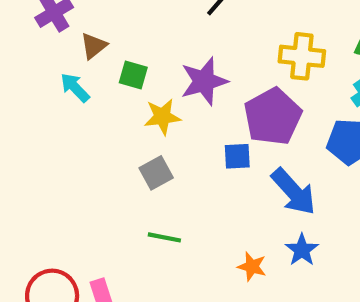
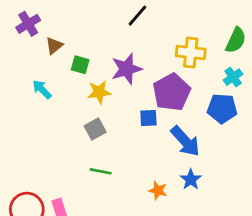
cyan arrow: (75, 88) -> (42, 89), moved

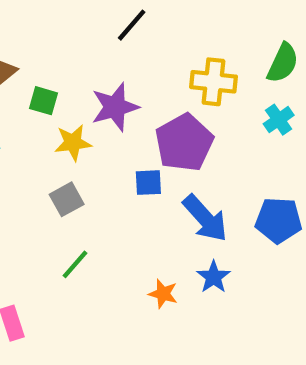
blue pentagon: (222, 108) -> (279, 220), moved
green line: (101, 171) -> (75, 264), turned -60

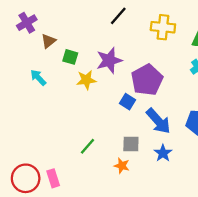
yellow cross: (214, 82) -> (163, 27), moved
blue square: (148, 183) -> (127, 102), turned 35
gray square: (67, 199) -> (131, 144), moved, turned 30
orange star: (163, 294) -> (122, 166), moved

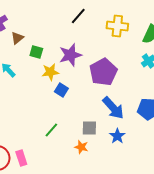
blue square: (127, 102) -> (61, 90), moved

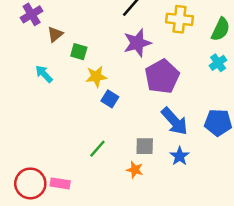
purple star: (70, 55) -> (137, 43), moved
pink rectangle: (21, 158) -> (60, 183), turned -63

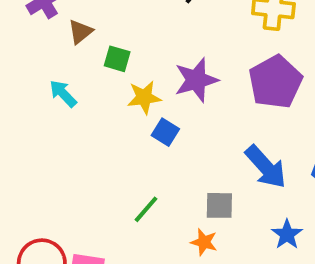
purple star: (137, 43) -> (196, 80), moved
purple pentagon: (162, 77) -> (275, 82), moved
blue star: (180, 156) -> (287, 234), moved

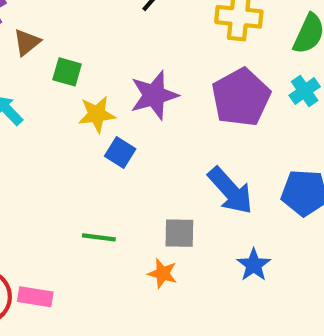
green line: (146, 209) -> (99, 237), turned 56

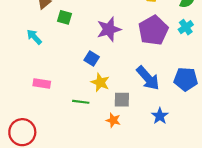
yellow star: (97, 114) -> (100, 82), moved, turned 30
pink rectangle: (35, 297) -> (42, 83), moved

